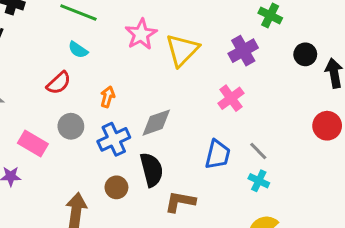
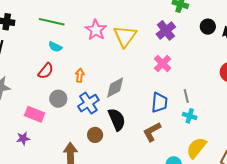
gray line: (258, 151) -> (186, 96), turned 40
brown L-shape: (180, 202) -> (152, 132), moved, turned -30

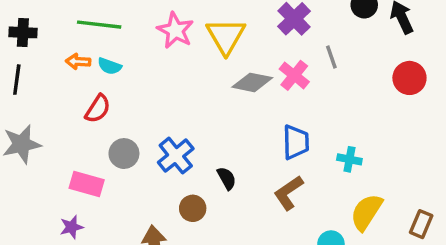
orange arrow: (80, 75) -> (78, 62), moved, turned -88
gray diamond: (115, 88) -> (252, 82), moved, turned 45
gray line: (186, 96) -> (331, 57), moved
black semicircle: (117, 119) -> (227, 178), size x0.6

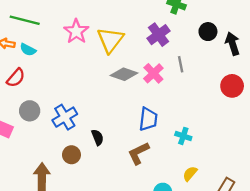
yellow semicircle: (366, 212) -> (190, 174), size x0.6

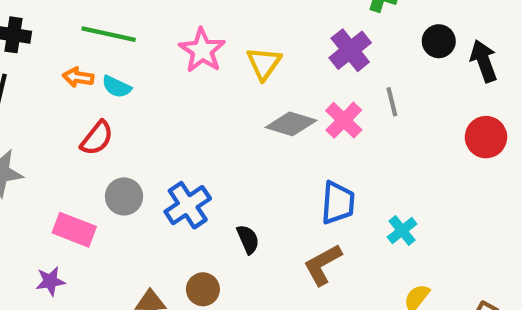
yellow triangle: (110, 40) -> (264, 63), size x0.7
cyan cross: (183, 136) -> (402, 231), turned 35
brown circle: (71, 155) -> (203, 289), moved

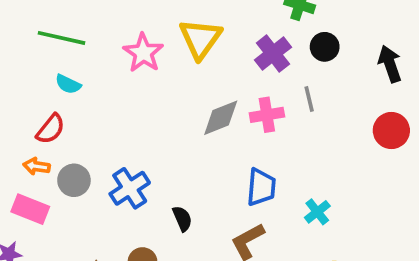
black circle: (439, 41) -> (325, 47), moved
yellow triangle: (264, 63) -> (200, 39), moved, size x1.4
orange arrow: (78, 77) -> (37, 166), moved
pink cross: (344, 120) -> (267, 115), turned 36
gray diamond: (291, 124) -> (221, 118), turned -39

